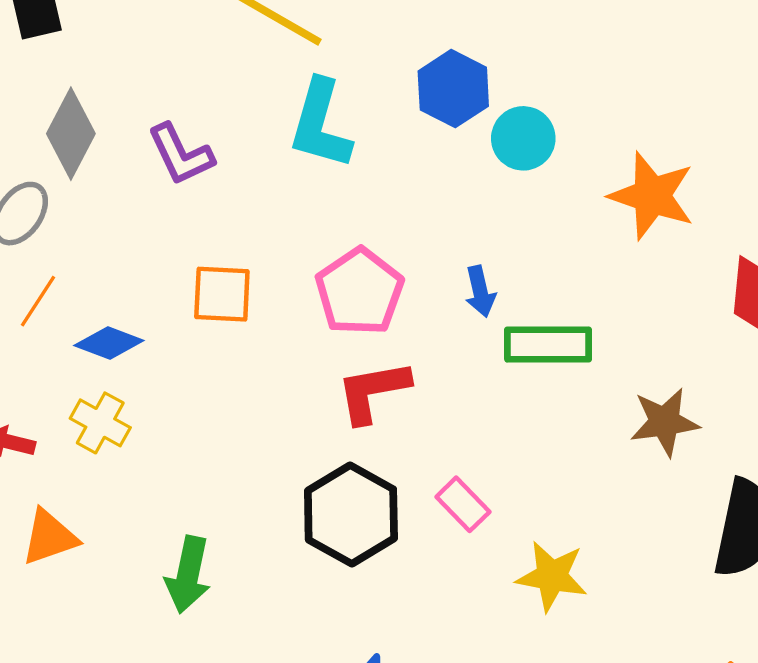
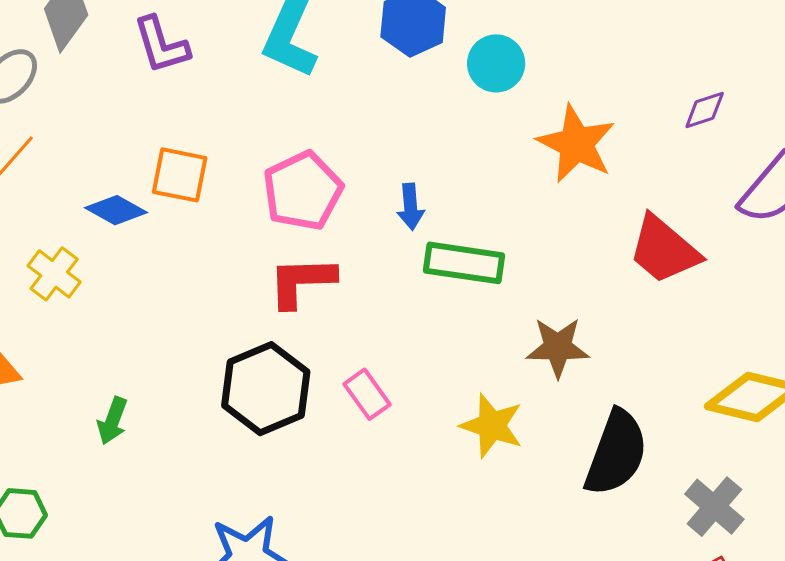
cyan circle: (523, 138) -> (496, 63), moved
blue diamond: (109, 343) -> (116, 210), moved
green arrow: (188, 575) -> (112, 421), size x0.7
yellow star: (552, 576) -> (492, 426), moved

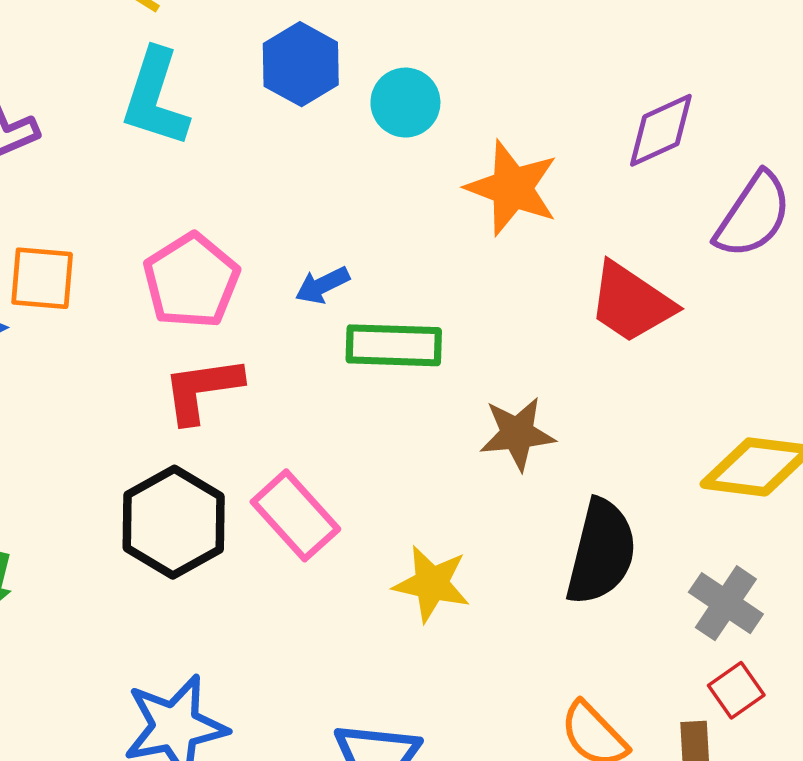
purple diamond: (705, 110) -> (661, 130), size x1.5
blue arrow: (411, 207) -> (322, 285), turned 75
pink rectangle: (367, 394) -> (295, 515), size x1.5
yellow star: (492, 426) -> (432, 584), moved

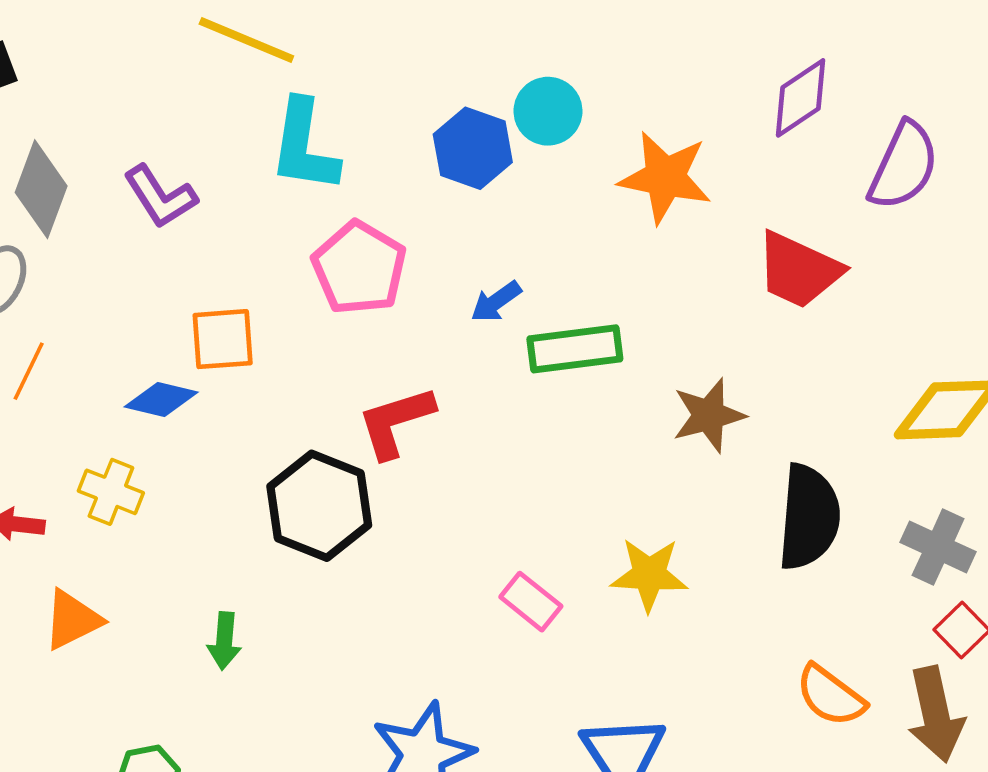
blue hexagon: (301, 64) -> (473, 148), moved
pink pentagon: (191, 281) -> (359, 268), moved
pink rectangle: (295, 515) -> (531, 602), moved, size x0.7
black hexagon: (174, 522) -> (319, 506), moved

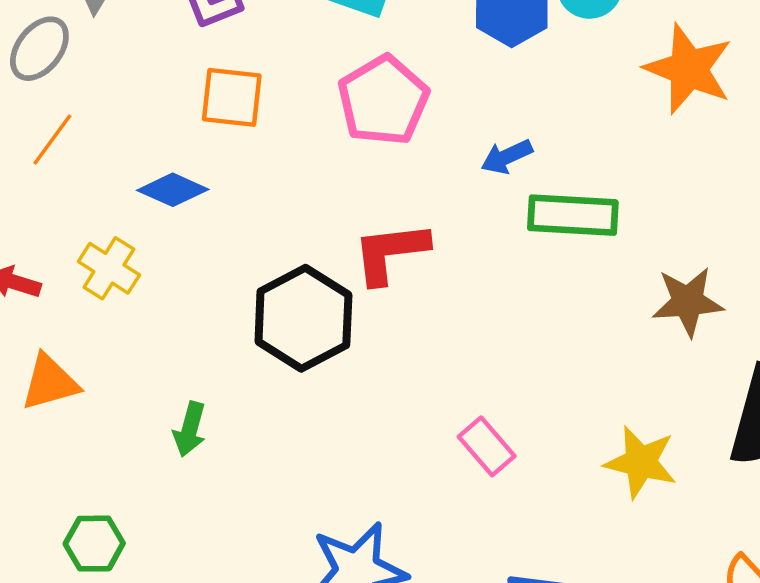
orange square: (223, 339) -> (232, 97), moved
yellow star: (649, 575) -> (641, 462), moved

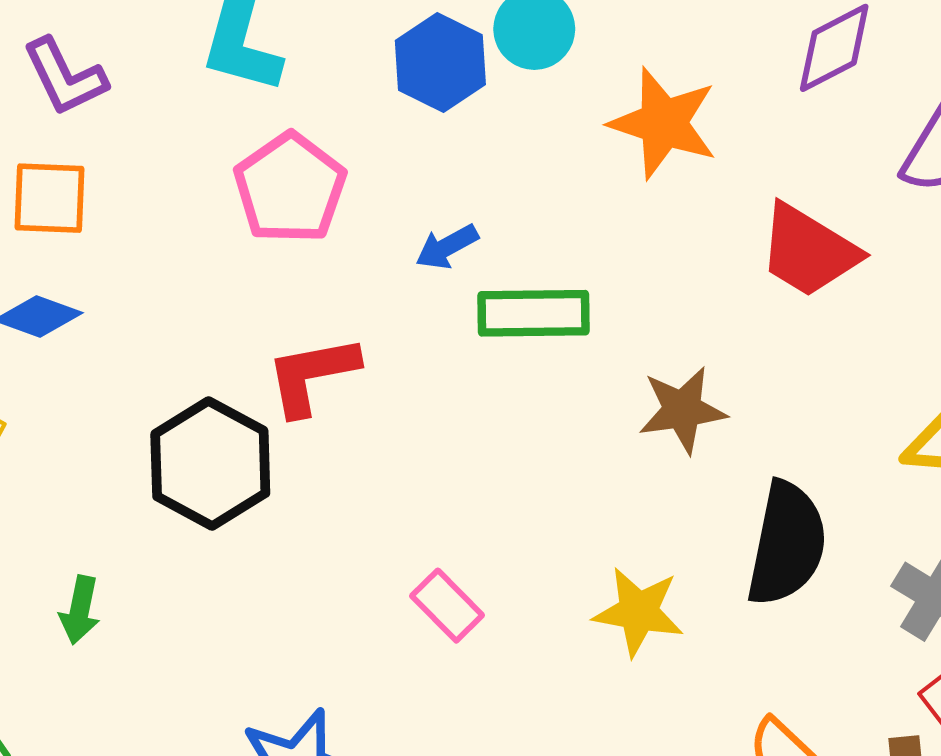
orange square: (232, 97) -> (49, 198), moved

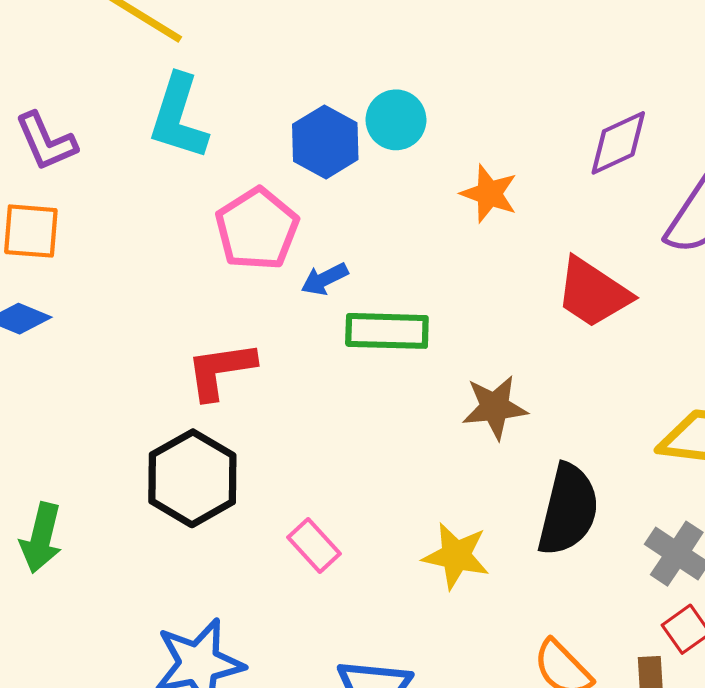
orange star: (663, 123) -> (489, 194), size x0.7
pink pentagon: (290, 188) -> (257, 229), moved
black hexagon: (210, 464) -> (192, 478), moved
green arrow: (80, 610) -> (41, 538), size x1.4

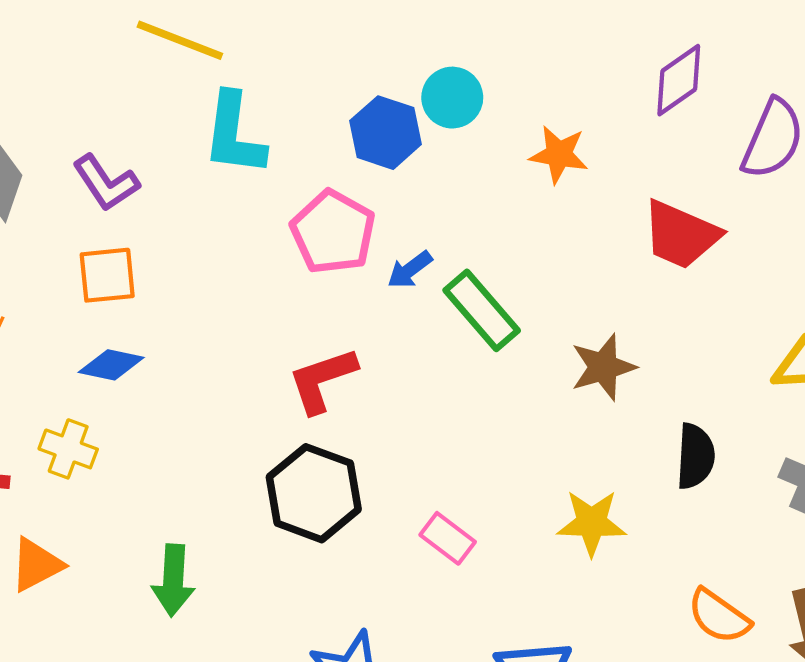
green rectangle: (387, 331) -> (482, 310), turned 58
black semicircle: (568, 510) -> (695, 456), size x0.7

